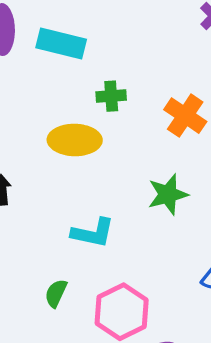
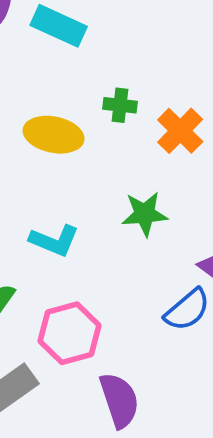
green cross: (111, 96) -> (120, 105), moved

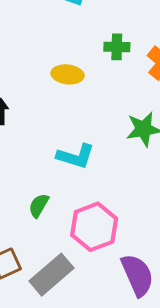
yellow ellipse: (54, 135) -> (68, 74), size x0.7

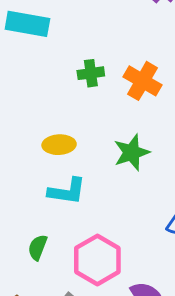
yellow ellipse: (68, 74) -> (59, 145), moved

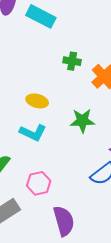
pink hexagon: (97, 260) -> (39, 183), size x0.7

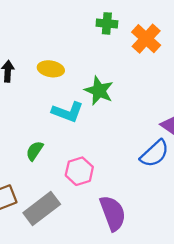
yellow ellipse: (37, 101) -> (51, 69), moved
green star: (82, 121) -> (99, 91), moved, turned 30

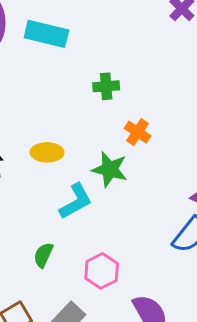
orange cross: (146, 39) -> (138, 132), moved, size x0.7
cyan L-shape: (68, 112) -> (76, 201), turned -40

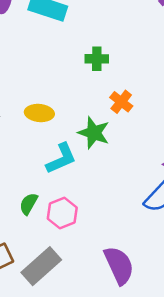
pink hexagon: (102, 271) -> (62, 213), moved

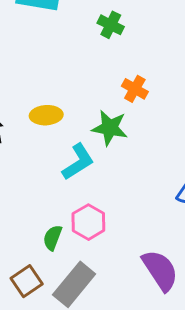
green cross: (97, 59) -> (111, 25), moved, turned 35
green semicircle: (29, 204) -> (52, 238), moved

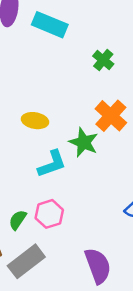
orange cross: (135, 89) -> (111, 116), size x1.5

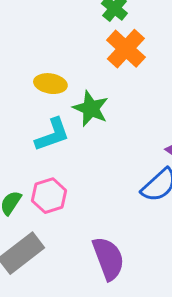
orange cross: (111, 116) -> (126, 49), moved
yellow ellipse: (35, 121) -> (50, 84), moved

